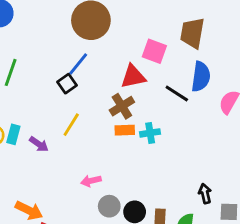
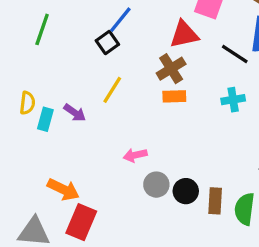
cyan cross: (150, 133) -> (233, 100), moved
cyan rectangle: (13, 134) -> (45, 119), moved

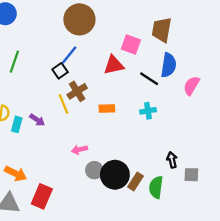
brown cross: (171, 69) -> (77, 91), moved
yellow line: (112, 90) -> (63, 104), turned -54
orange arrow: (63, 189) -> (16, 174), moved
black circle: (186, 191) -> (115, 175), size x1.6
brown rectangle: (215, 201) -> (135, 182), turned 30

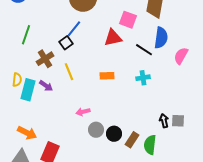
brown cross: (77, 91) -> (45, 59), moved
cyan rectangle: (17, 124) -> (28, 90), size x1.5
black circle: (115, 175) -> (114, 134), size x0.6
gray square: (191, 175) -> (178, 121), moved

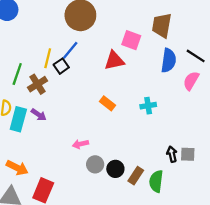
green line: (26, 35) -> (17, 74), moved
black line: (144, 50) -> (196, 56), moved
yellow line: (69, 72) -> (48, 58), moved, turned 36
orange rectangle: (107, 76) -> (108, 103), turned 40

